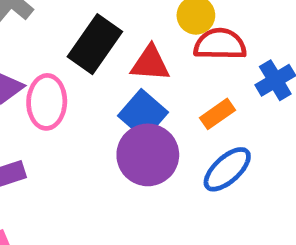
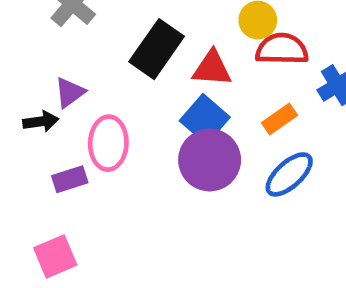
pink ellipse: (47, 102) -> (108, 143), moved

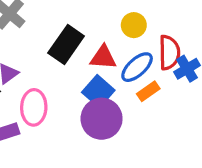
red semicircle: (282, 49) -> (169, 53), moved, turned 88
blue ellipse: (289, 174) -> (137, 67), moved

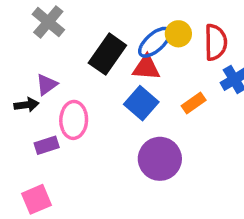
red semicircle: (169, 53) -> (216, 42), moved
blue ellipse: (137, 67) -> (155, 42), moved
purple circle: (102, 119) -> (160, 159), moved

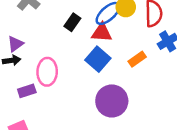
black rectangle: (107, 54) -> (72, 22), size x0.6
purple triangle: (47, 84) -> (15, 44), moved

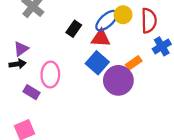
purple rectangle: (27, 91) -> (32, 92), turned 49
purple circle: (112, 101) -> (118, 80), moved

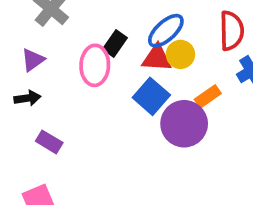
yellow circle: (123, 15) -> (180, 54), moved
purple triangle: (21, 49) -> (33, 60), moved
pink ellipse: (50, 75) -> (95, 65), moved

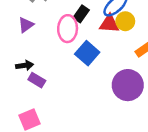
blue square: (151, 96) -> (87, 53), moved
black arrow: (27, 98) -> (25, 65), moved
purple circle: (184, 124) -> (128, 85), moved

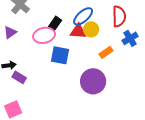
pink ellipse: (68, 29) -> (44, 35), turned 75
blue square: (87, 53) -> (60, 55), turned -30

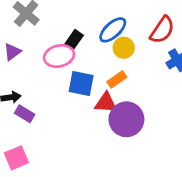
red semicircle: (119, 16) -> (162, 30), turned 35
red triangle: (78, 31) -> (106, 103), moved
orange rectangle: (106, 52) -> (117, 79), moved

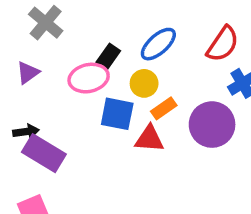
yellow circle: (124, 48) -> (144, 83), moved
purple rectangle: (25, 114) -> (44, 153), size x1.6
purple circle: (126, 119) -> (212, 125), moved

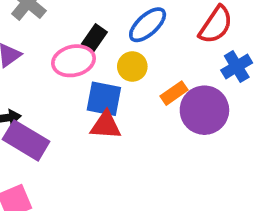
orange rectangle: (164, 108) -> (174, 93), moved
red triangle: (149, 139) -> (106, 125), moved

